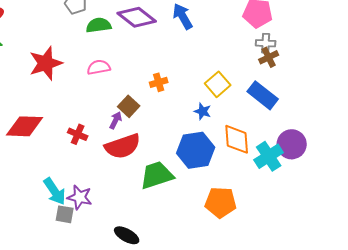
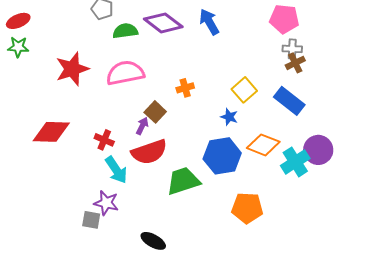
pink semicircle: (99, 67) -> (125, 73), size x1.6
orange diamond: (237, 139) -> (263, 145), turned -64
cyan arrow: (55, 191) -> (116, 170), moved

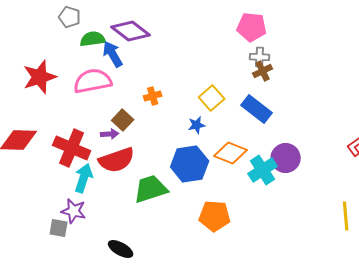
blue arrow: (209, 22) -> (113, 54), moved
blue star: (229, 117) -> (197, 125), turned -30
purple arrow: (142, 126) -> (110, 134), turned 60
red cross: (104, 140) -> (72, 148), size x1.8
cyan arrow: (116, 170) -> (84, 178), turned -128

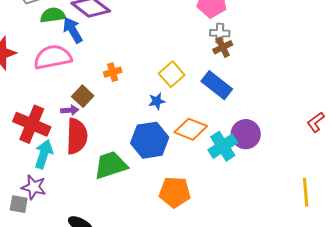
red semicircle: (117, 160) -> (77, 136), turned -69

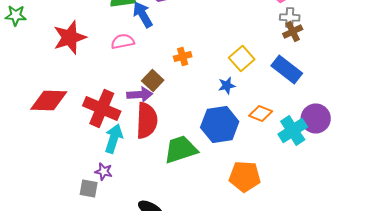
pink semicircle: (53, 57) -> (123, 42), size x0.6
purple arrow: (70, 110) -> (140, 94), size x1.4
orange diamond: (191, 129) -> (261, 114), size x0.7
purple star: (34, 187) -> (104, 172), size x0.7

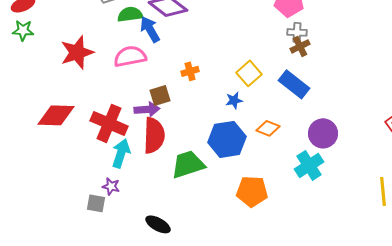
pink semicircle: (123, 42) -> (130, 56), size x1.4
brown square: (153, 80) -> (160, 95), turned 30
cyan cross: (293, 130) -> (309, 165), moved

